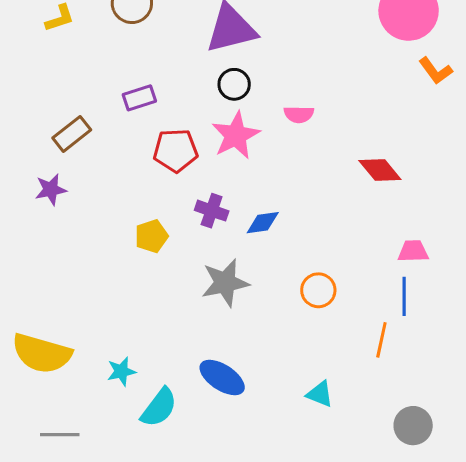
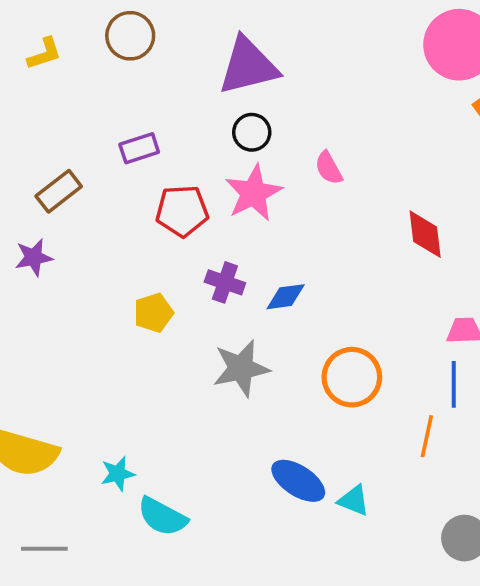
pink semicircle: (299, 114) -> (329, 168), turned 60
red diamond: (380, 170) -> (425, 234), turned 33
orange circle: (318, 290) -> (352, 377), size x1.4
blue ellipse: (222, 377) -> (298, 481), moved
cyan semicircle: (159, 408) -> (162, 517), turned 81

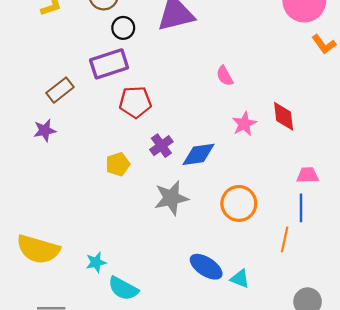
black circle: (252, 132) -> (123, 28), moved
purple rectangle: (139, 148) -> (109, 64), size x1.6
pink star: (254, 193) -> (244, 124), moved, size x0.7
purple cross: (225, 282) -> (161, 146), turned 35
blue diamond: (286, 297) -> (198, 154), size x1.4

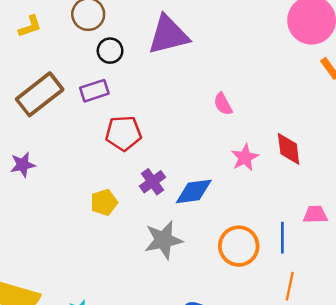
purple rectangle: (109, 64) -> (94, 91), size x0.7
brown rectangle: (60, 90) -> (40, 94), moved, size x1.5
blue line: (301, 208) -> (282, 238), moved

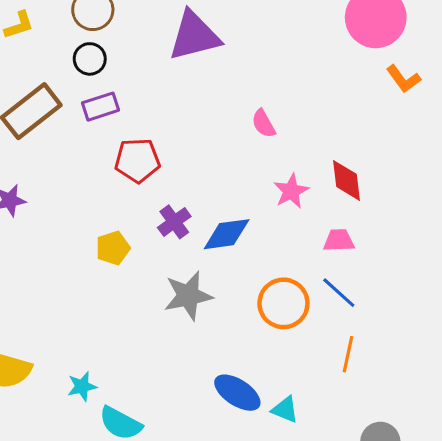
black circle: (110, 51) -> (90, 59), moved
pink trapezoid: (315, 214) -> (339, 240), moved
blue line: (282, 238) -> (339, 293), turned -48

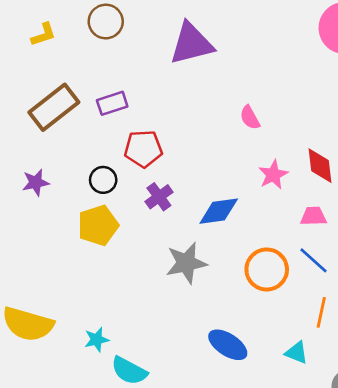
black circle: (90, 59) -> (103, 180), moved
purple cross: (174, 222) -> (159, 197), moved
yellow pentagon: (113, 248) -> (98, 225), moved, size x1.4
cyan triangle: (285, 409) -> (297, 353), moved

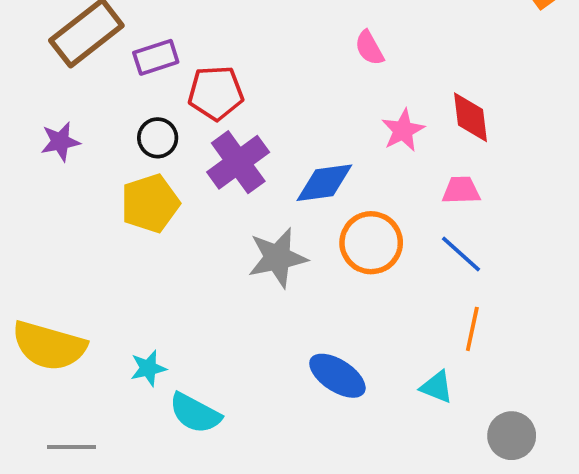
purple rectangle: (112, 103) -> (156, 57), moved
purple cross: (159, 197) -> (238, 162), size x1.5
orange circle: (267, 269) -> (371, 243), moved

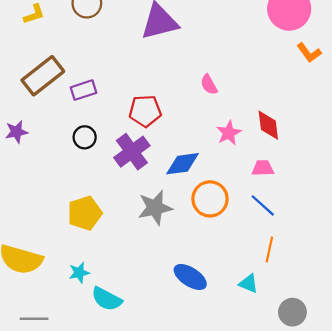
red pentagon: (216, 93) -> (145, 111), moved
purple star: (60, 142) -> (16, 132), moved
yellow pentagon: (150, 203) -> (85, 213), moved

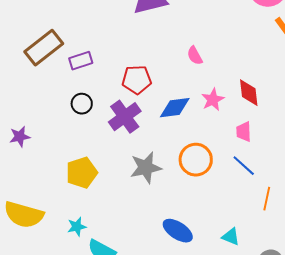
purple star: (16, 132) -> (20, 137), moved
blue diamond: (183, 164) -> (175, 108), moved
pink trapezoid: (263, 168) -> (244, 132), turned -90
orange line: (269, 249) -> (267, 199), moved

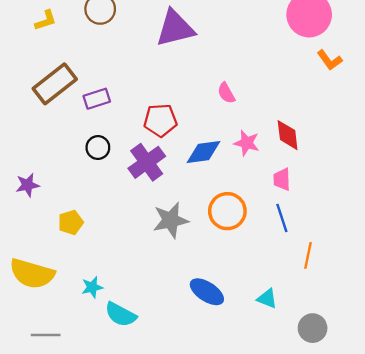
pink star: (213, 100) -> (247, 143), turned -30
blue line: (244, 166) -> (282, 218), turned 30
yellow pentagon: (82, 173) -> (71, 222), moved, size x0.7

